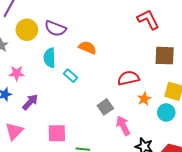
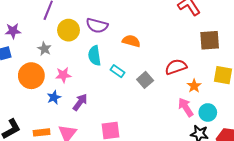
gray square: (105, 107) -> (145, 80), moved
cyan circle: (166, 113) -> (208, 112), moved
pink arrow: (123, 126) -> (186, 107), moved

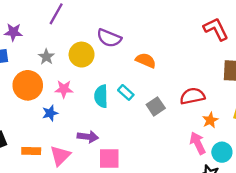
yellow circle: (69, 30) -> (82, 55), moved
cyan semicircle: (94, 56) -> (101, 96), moved
purple arrow: (80, 102) -> (88, 137), moved, turned 54

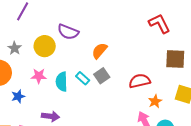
orange semicircle: (146, 60) -> (99, 51), turned -72
pink star: (64, 89) -> (39, 76), moved
gray square: (156, 106) -> (102, 76), moved

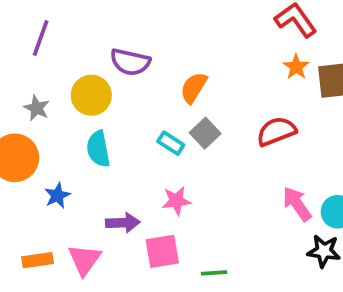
pink star: (39, 76) -> (176, 201), moved
cyan semicircle: (62, 82) -> (98, 149), moved
orange star: (155, 101) -> (296, 67), moved

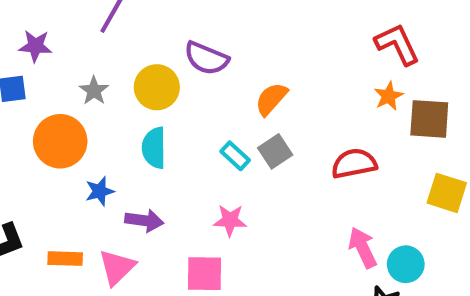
purple arrow: (123, 223) -> (144, 221), moved

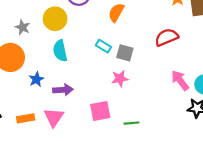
gray square: (275, 151) -> (125, 53), moved, turned -30
pink star: (230, 220) -> (120, 79), moved

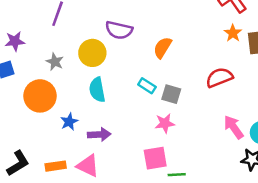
pink square: (100, 111) -> (155, 158), moved
pink triangle: (54, 117) -> (88, 166), turned -40

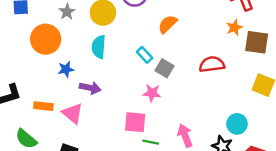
pink arrow: (234, 127) -> (185, 136), moved

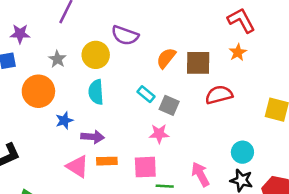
brown square: (257, 42) -> (198, 63), moved
orange rectangle: (43, 106) -> (107, 161), moved
cyan circle: (237, 124) -> (242, 152), moved

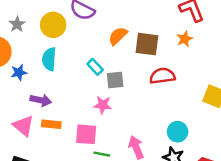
gray square: (169, 105) -> (115, 80), turned -36
blue star: (64, 120) -> (19, 72), moved

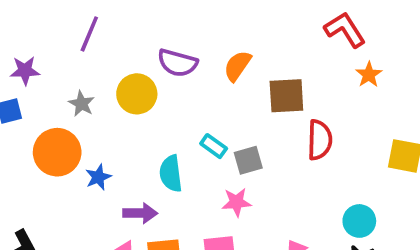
orange semicircle: (118, 36) -> (237, 66), moved
orange star: (185, 39) -> (369, 75), moved
cyan semicircle: (49, 59) -> (171, 174), moved
red semicircle: (162, 76) -> (320, 140), turned 110

